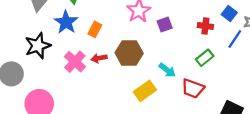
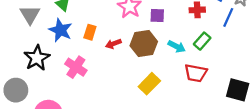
purple square: (165, 25) -> (157, 15), turned 32
brown hexagon: (129, 53) -> (144, 44), moved
red arrow: (99, 58) -> (113, 44), moved
cyan arrow: (167, 70) -> (177, 46), moved

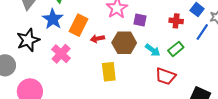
orange rectangle: (90, 32) -> (78, 25), size x1.5
yellow rectangle: (149, 84) -> (109, 72), moved, turned -60

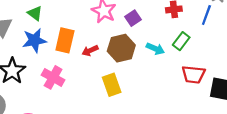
blue star: (53, 19) -> (34, 40), turned -30
purple square: (140, 20) -> (133, 18), turned -32
red trapezoid: (166, 76) -> (193, 74), moved

